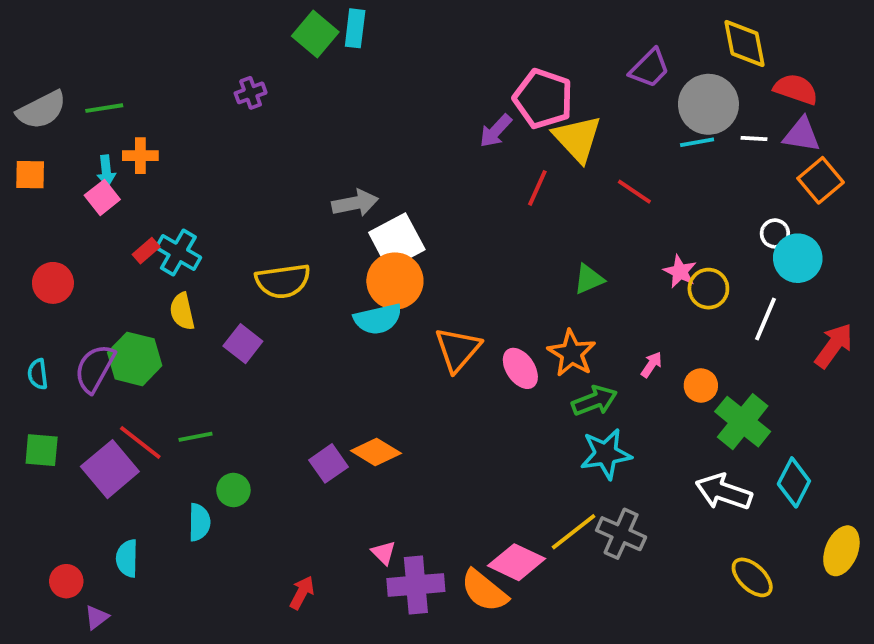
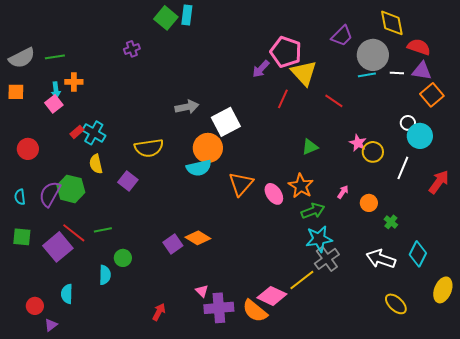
white square: (397, 241) -> (226, 122), moved
green cross: (743, 422) -> (391, 222), size x0.5
gray cross: (621, 534) -> (327, 259), moved, turned 30

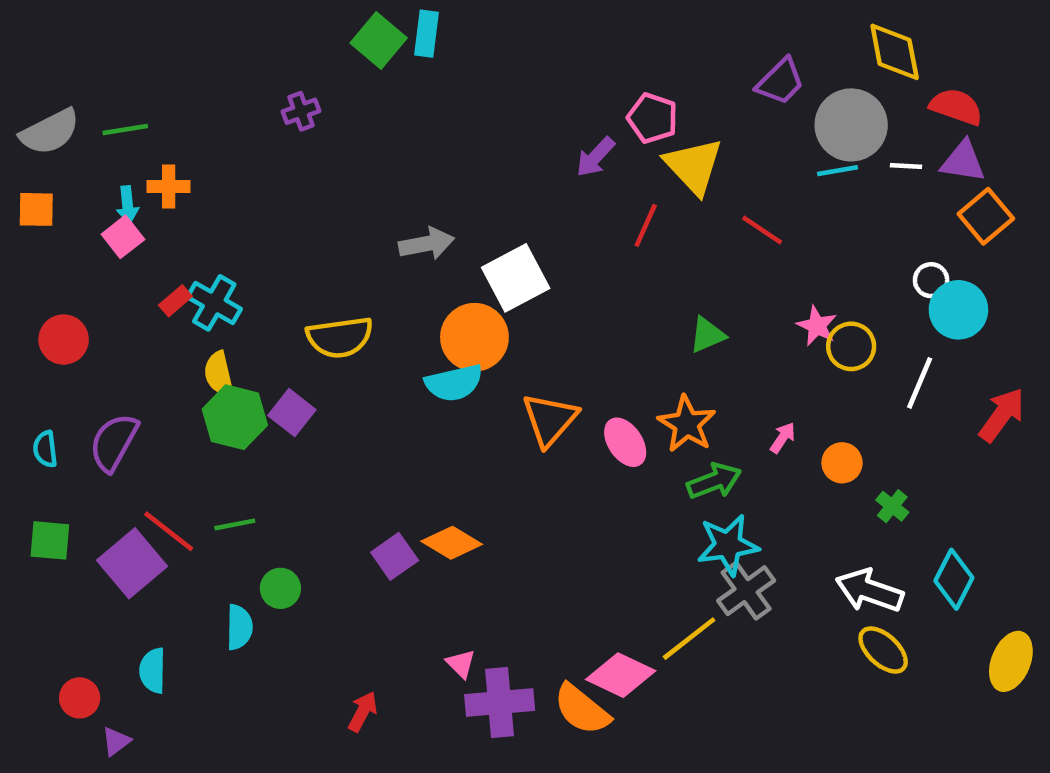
pink pentagon: (286, 52) -> (653, 118), size x0.7
green hexagon: (71, 189) -> (235, 417), moved
yellow ellipse: (396, 304) -> (883, 650), moved

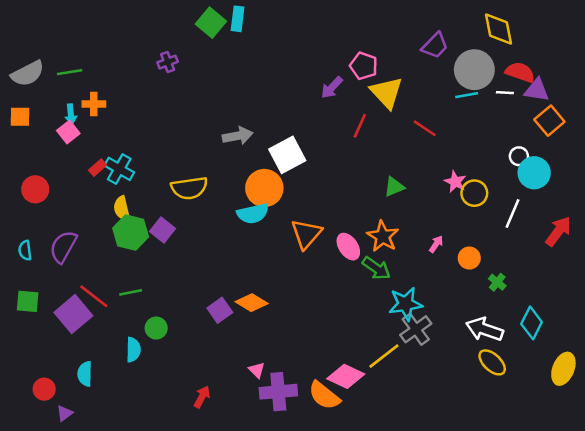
red semicircle: (956, 107) -> (520, 72), moved
green arrow: (714, 481) -> (376, 268), moved, turned 56

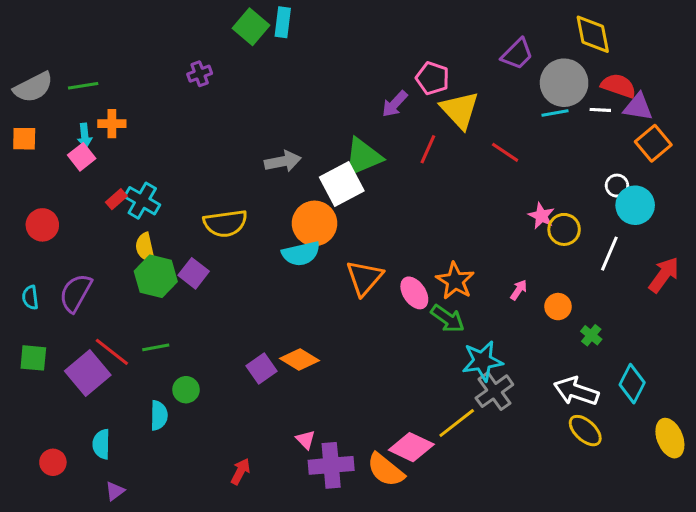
green triangle: (394, 187) -> (363, 157), moved, size x1.6
yellow ellipse: (563, 369) -> (670, 438), turned -44
purple triangle: (65, 413) -> (115, 491), moved

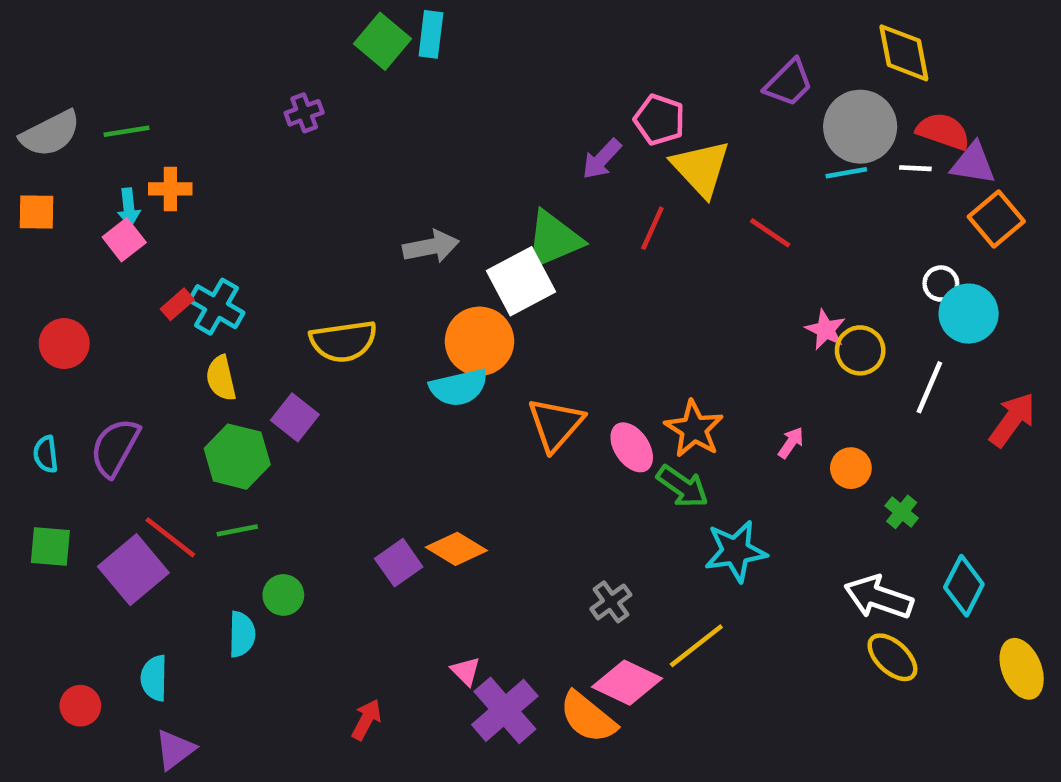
green hexagon: (156, 276) -> (237, 457), moved
gray cross: (494, 391) -> (611, 602), moved, size x0.7
purple cross: (331, 465) -> (505, 710), turned -36
purple triangle: (115, 491) -> (175, 750), size x1.4

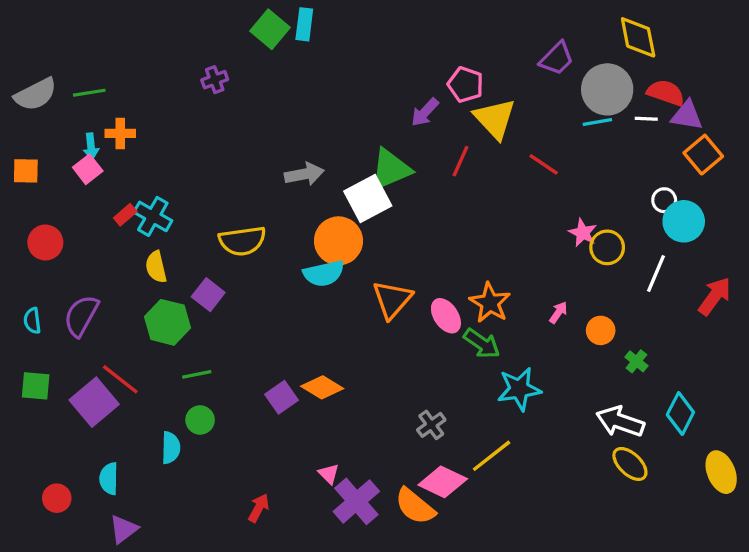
orange square: (36, 212) -> (26, 171), moved
green line: (237, 530) -> (197, 374), moved

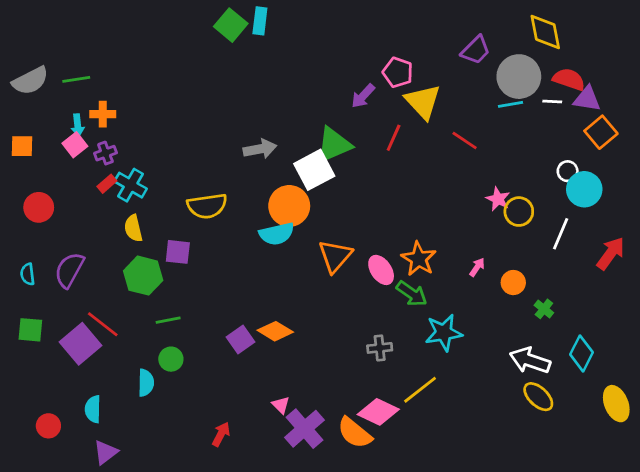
purple cross: (215, 80) -> (105, 153), moved
purple square: (208, 295) -> (178, 252), turned -32
gray cross: (431, 425) -> (380, 348), moved, turned 30

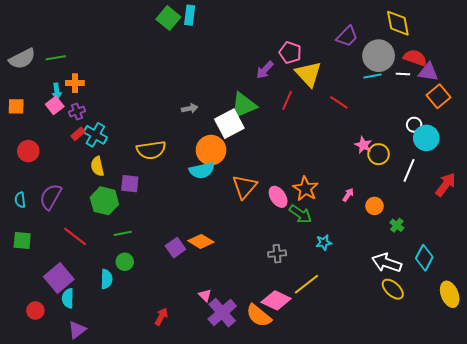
gray arrow: (260, 149) -> (190, 108), size x0.7
cyan star: (444, 333) -> (324, 242), size x0.6
purple square: (80, 344) -> (59, 278), moved

